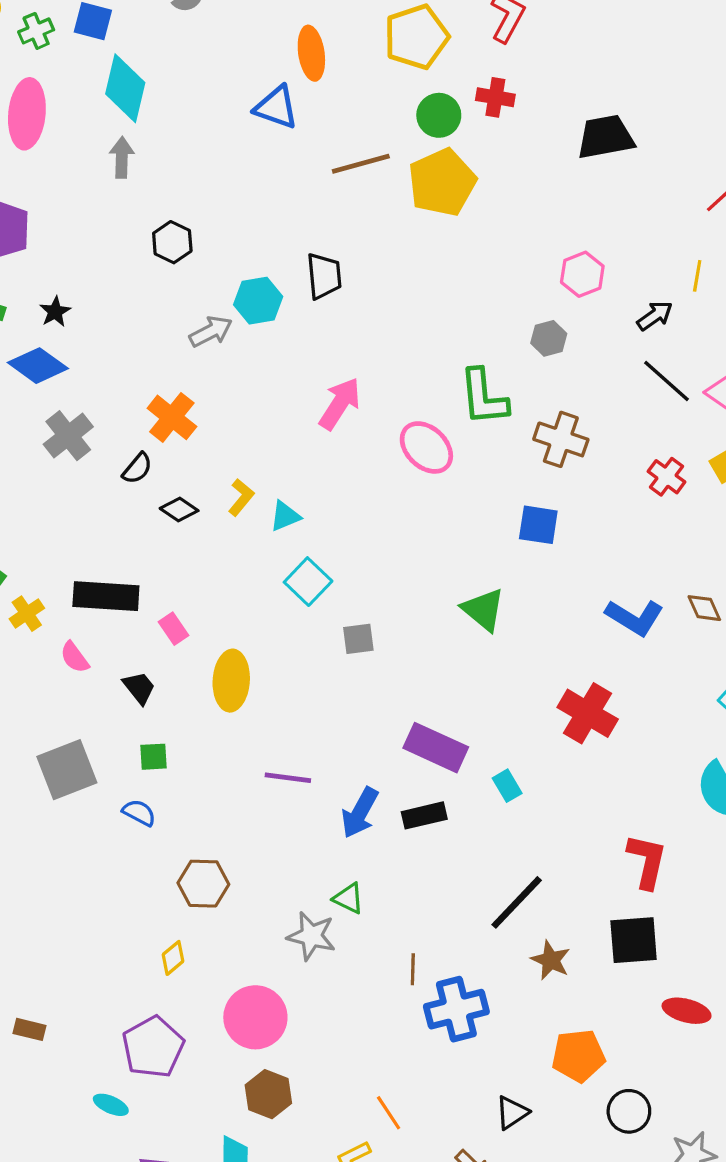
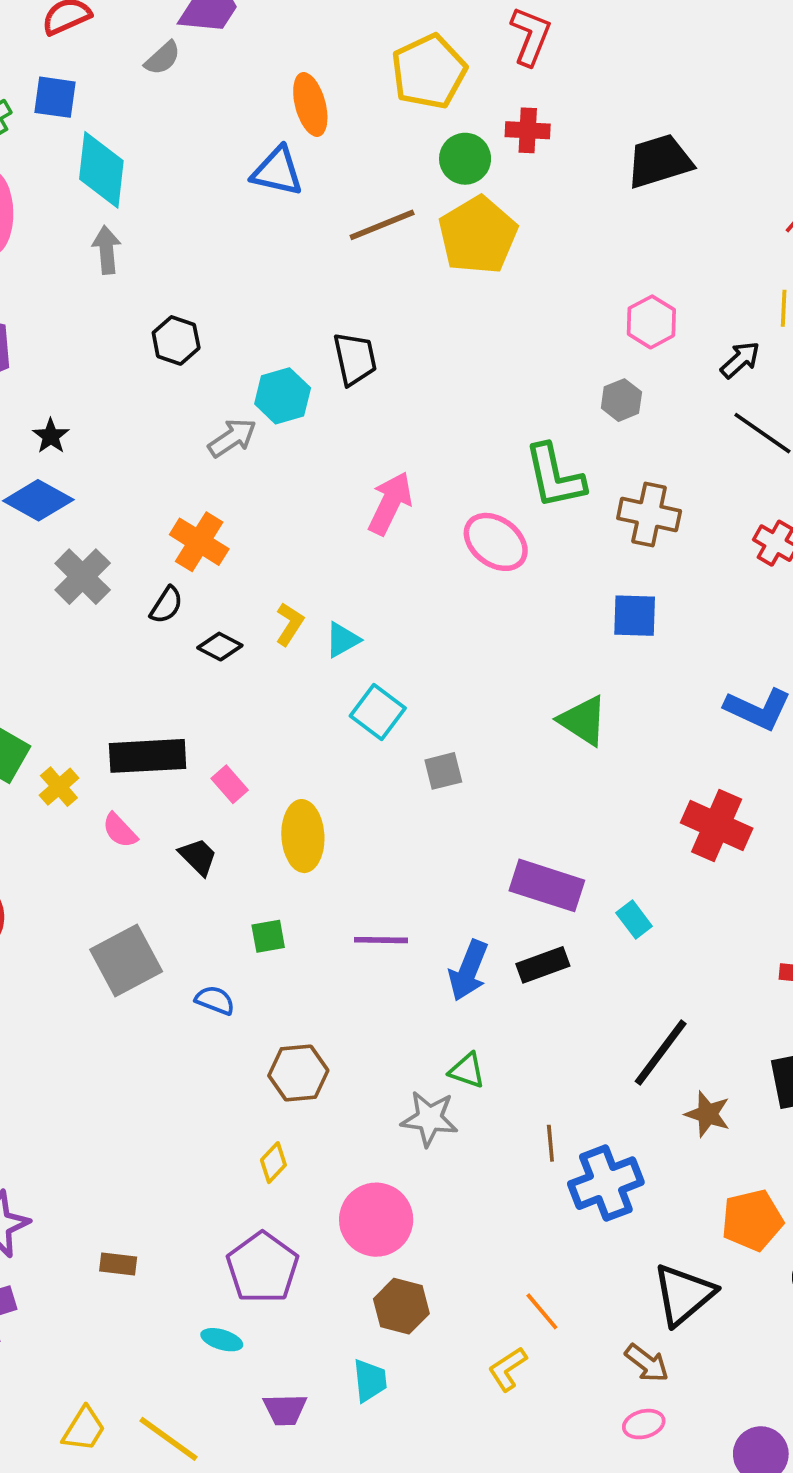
green square: (153, 757) -> (268, 936), moved
black triangle: (512, 1113) -> (684, 1295), size x1.6

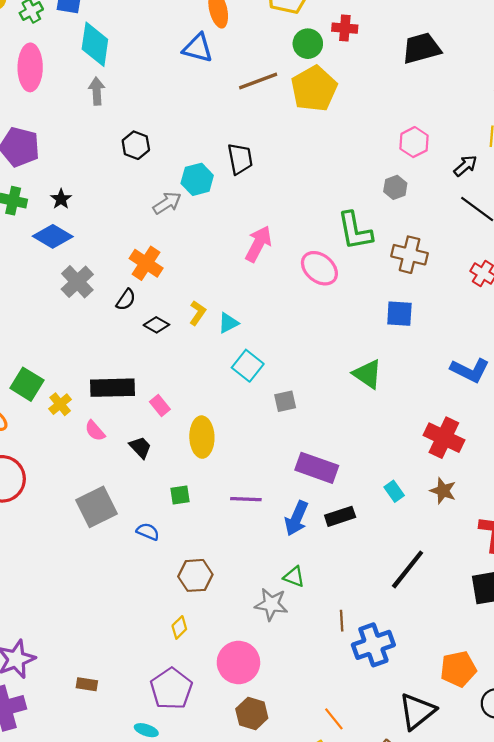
purple rectangle: (547, 885) -> (317, 468), moved
brown star: (708, 1114) -> (443, 491), moved

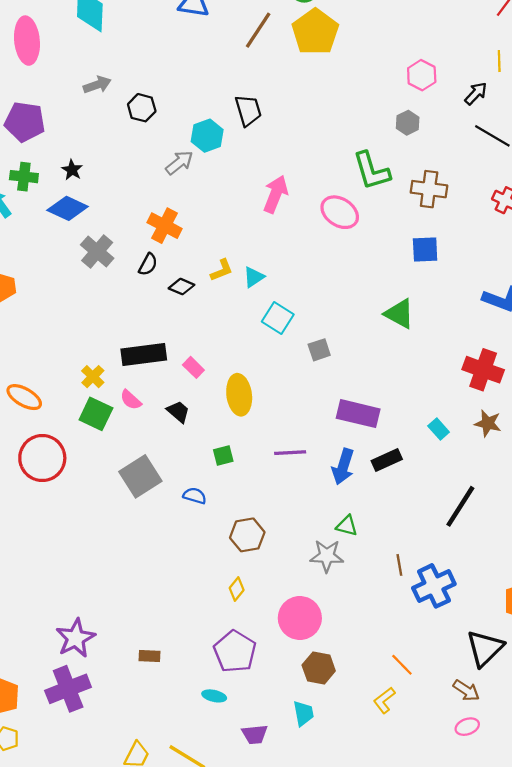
brown line: (258, 81) -> (258, 30), turned -30
gray arrow: (97, 91) -> (97, 85), moved, turned 80
yellow L-shape: (198, 313) -> (222, 270), turned 40
green square: (27, 384) -> (96, 414), moved

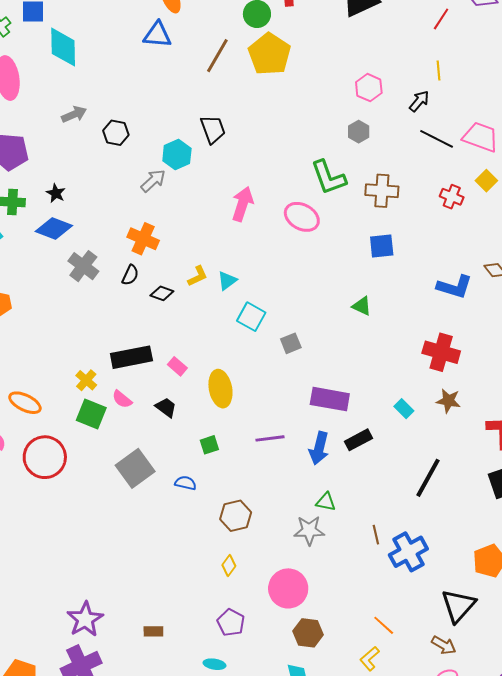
green triangle: (399, 314) -> (362, 306), size x0.7
purple pentagon: (235, 652) -> (231, 623), size x0.7

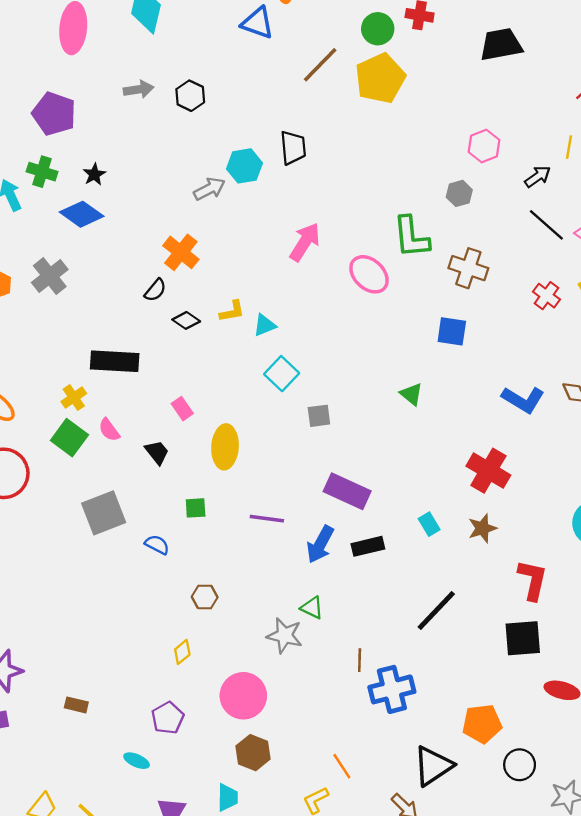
black hexagon: (116, 133) -> (190, 96), moved
gray cross: (83, 266) -> (50, 276), moved
black rectangle: (131, 357) -> (115, 361), moved
brown star: (448, 401) -> (482, 528), turned 30
brown hexagon: (236, 516) -> (205, 597), size x0.7

